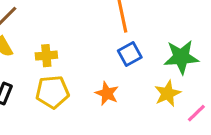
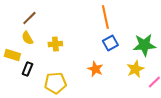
yellow pentagon: (52, 92) -> (55, 83), moved

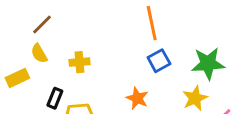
yellow rectangle: (12, 55) -> (17, 78), turned -42
black rectangle: (27, 69) -> (55, 98), moved

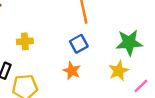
blue square: (159, 61) -> (79, 44), moved

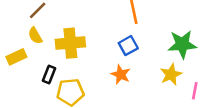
yellow cross: (25, 41) -> (70, 43), size x1.6
pink line: (141, 86) -> (195, 91), turned -35

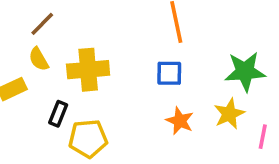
blue square: (128, 46) -> (169, 73), turned 30
orange star: (121, 74) -> (180, 121), moved

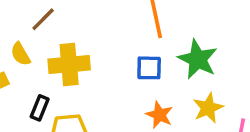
brown line: (42, 24) -> (43, 19), moved
green star: (245, 71) -> (198, 59), moved, turned 30

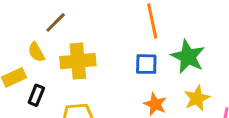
black rectangle: (40, 108) -> (36, 95), moved

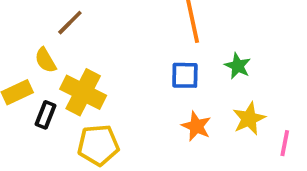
green star: (188, 57) -> (238, 66), size x0.6
yellow cross: (78, 61) -> (83, 92), moved, turned 32

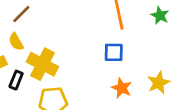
brown line: (70, 23) -> (21, 14), moved
green star: (238, 66) -> (160, 15), moved

